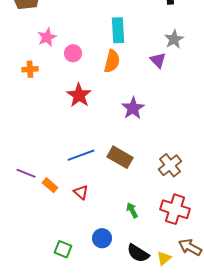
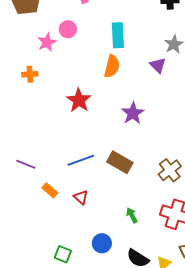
pink circle: (73, 53) -> (68, 29), moved
purple line: (26, 173) -> (26, 164), moved

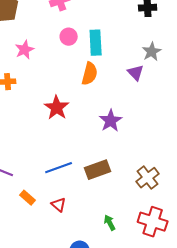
pink circle: (68, 29) -> (69, 37), moved
brown rectangle: (120, 162) -> (98, 170), turned -50

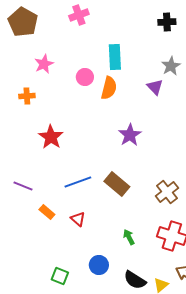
pink circle: (69, 37) -> (85, 77), moved
red star: (57, 108) -> (51, 137), moved
brown rectangle: (98, 170) -> (117, 184), turned 60

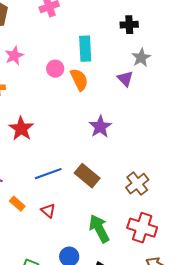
black cross: (167, 22) -> (129, 25), moved
orange semicircle: (109, 88) -> (79, 80), turned -40
green arrow: (129, 237) -> (99, 229), size x1.8

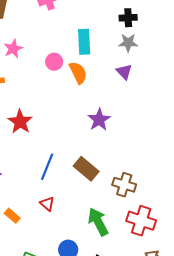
gray star: (141, 58) -> (128, 43), moved, turned 30
blue line: (48, 174) -> (47, 167), turned -48
brown cross: (137, 184) -> (124, 185), moved, turned -35
orange rectangle: (17, 204) -> (12, 216), moved

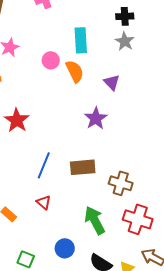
gray star: (128, 43) -> (125, 41), turned 30
purple triangle: (124, 72) -> (112, 82), moved
brown rectangle: (86, 169) -> (83, 167), turned -45

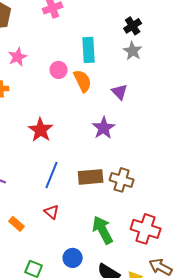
black cross: (125, 16) -> (133, 26), turned -30
red star: (17, 120) -> (41, 130), moved
brown cross: (121, 183) -> (122, 180), moved

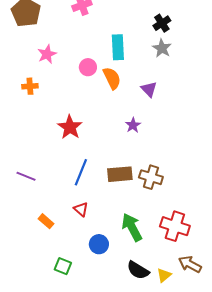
purple star: (104, 128) -> (133, 125), size x0.7
blue circle: (73, 258) -> (99, 244), moved

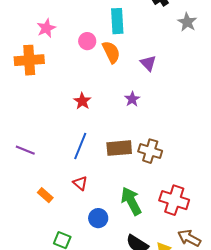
gray star: (162, 48) -> (187, 22), moved
orange cross: (30, 86) -> (29, 60), size x1.8
red star: (70, 127) -> (82, 101), moved, size x0.7

